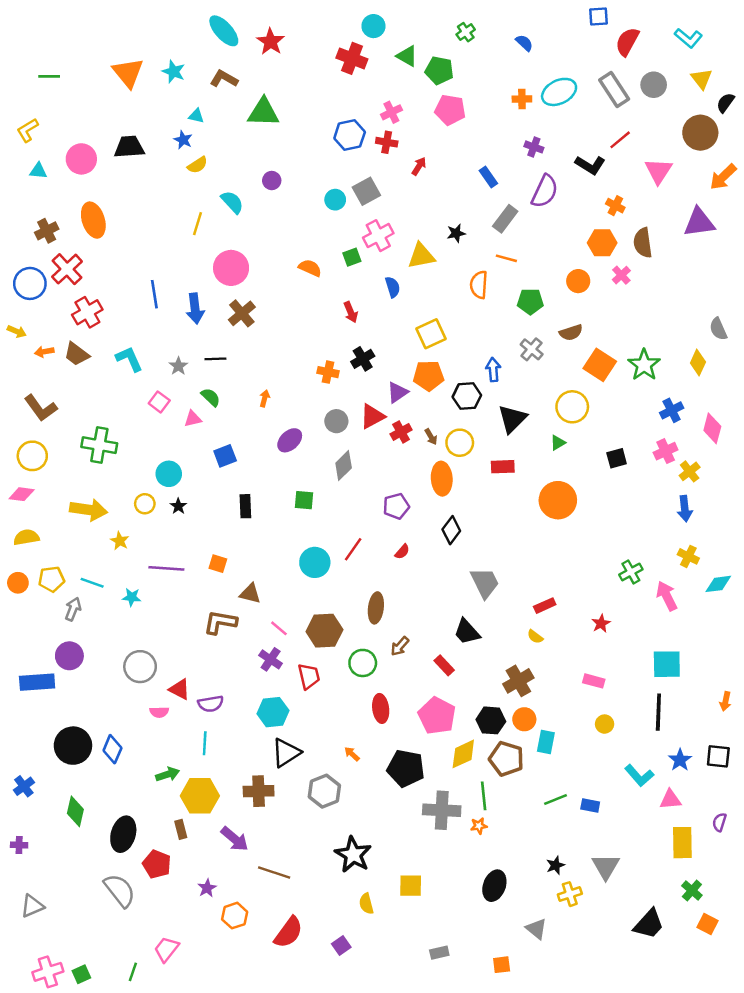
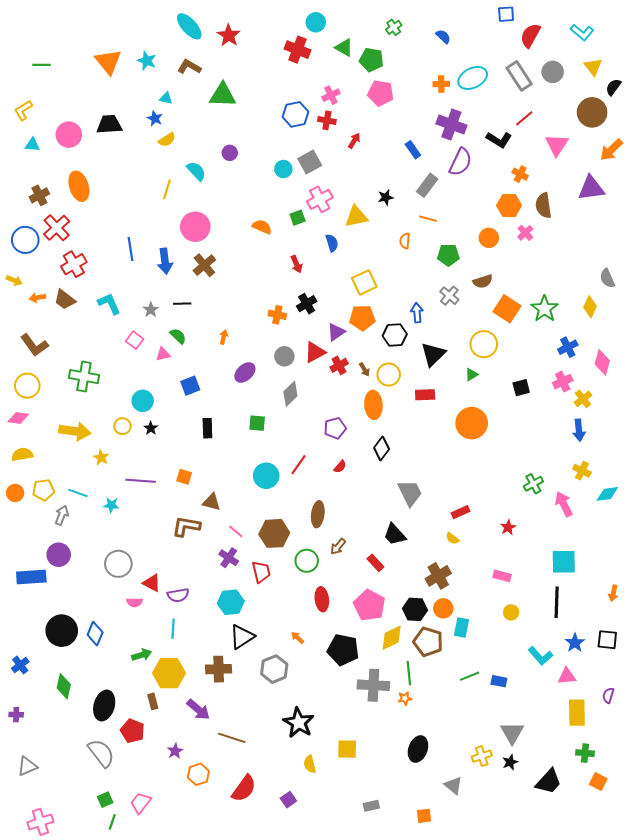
purple cross: (534, 147) -> (451, 124), size x1.8
orange semicircle: (479, 285) -> (405, 241), size x0.7
black star: (555, 865) -> (510, 762), moved
green cross: (692, 890) -> (585, 753), turned -36
green square: (81, 974) -> (105, 800), moved

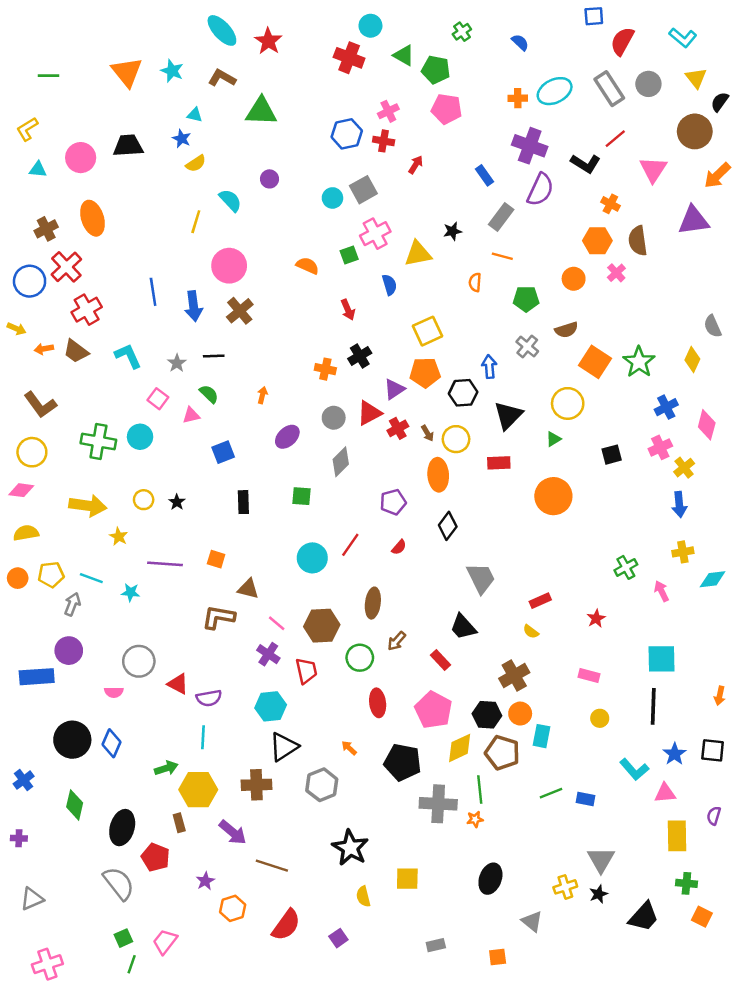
cyan circle: (143, 401) -> (140, 437), moved
yellow cross: (582, 471) -> (683, 552), turned -36
pink arrow: (564, 504) -> (662, 591), size x0.7
pink semicircle: (135, 602) -> (114, 692), moved

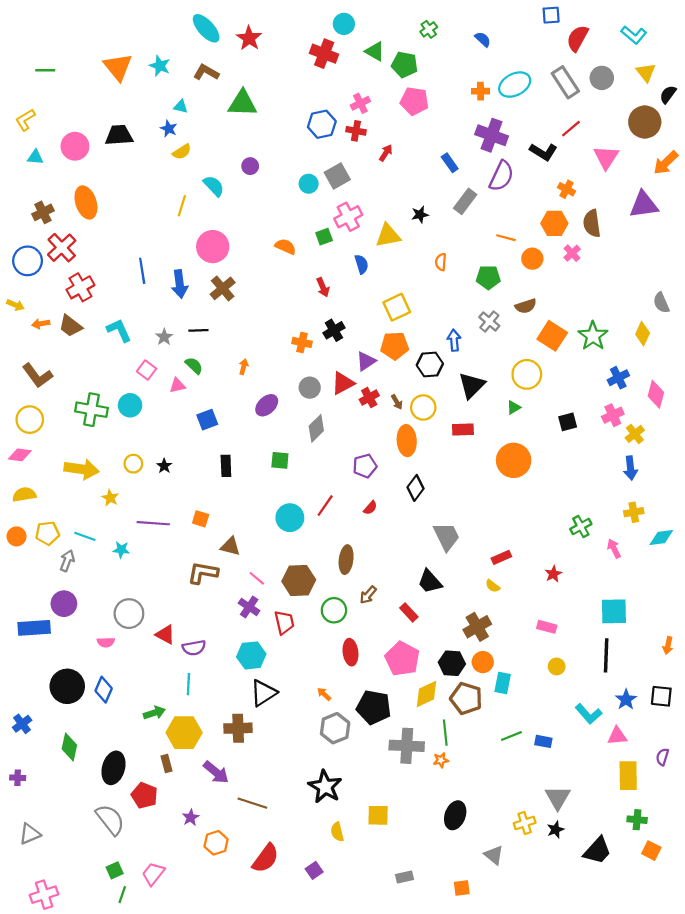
orange line: (502, 256) -> (506, 238), moved
gray hexagon: (322, 785) -> (335, 728), moved

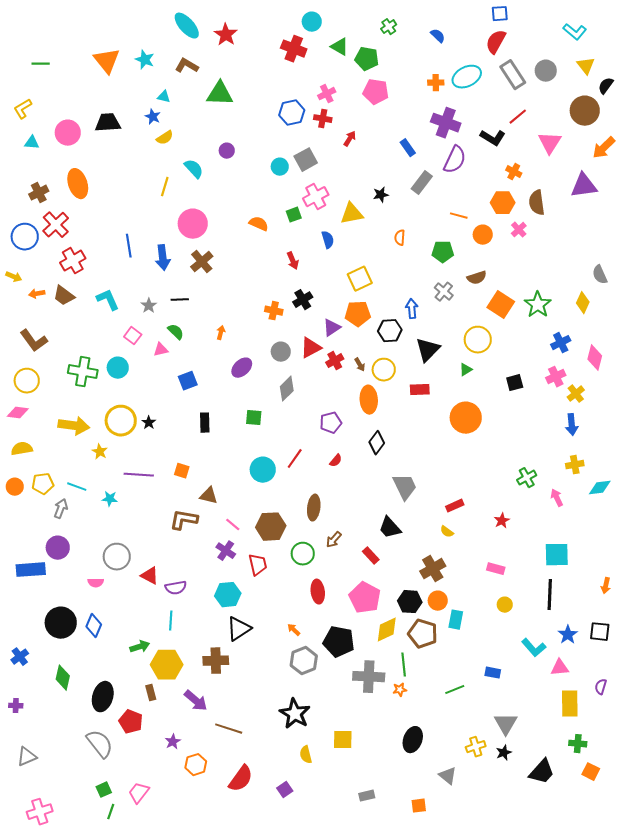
red semicircle: (578, 38) -> (496, 42), moved
yellow circle: (133, 464) -> (121, 421), size x1.8
green line: (511, 736) -> (455, 690), moved

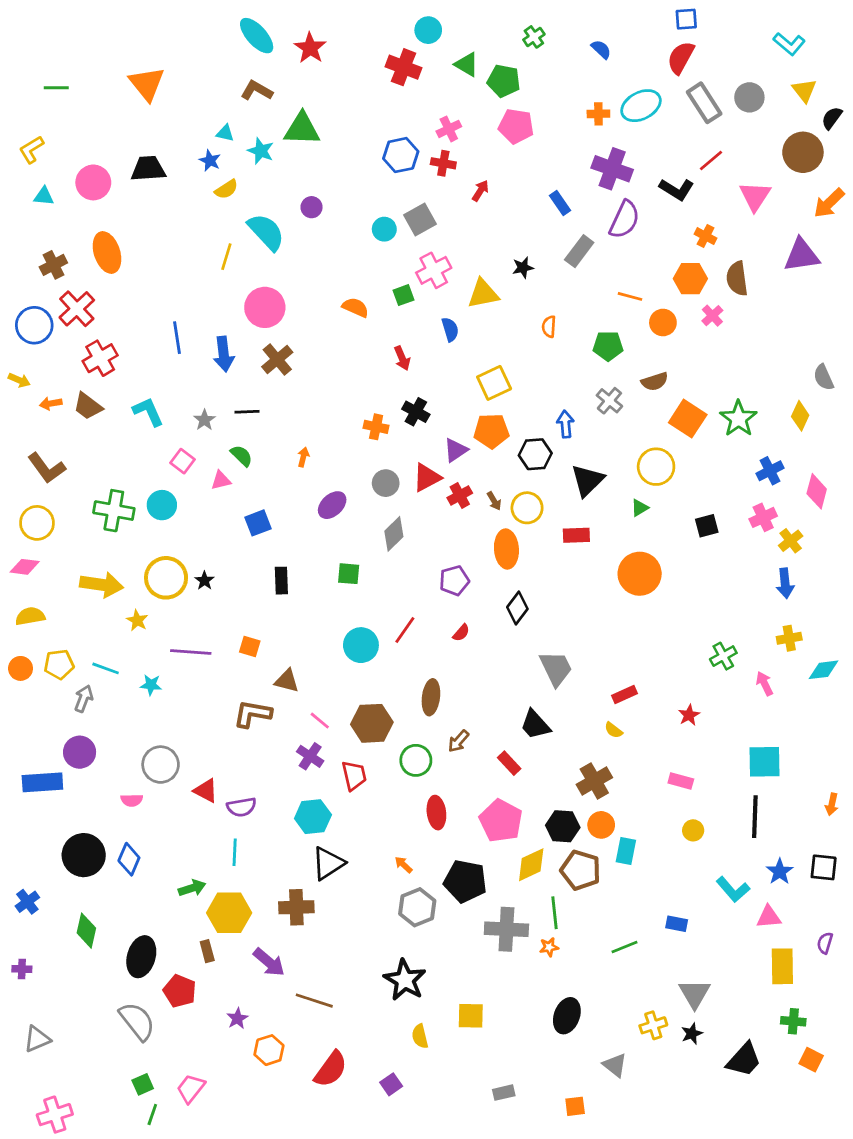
cyan star: (145, 60) -> (261, 151), moved
cyan semicircle: (194, 169) -> (266, 232), size x1.4
black cross: (303, 300) -> (416, 412), turned -30

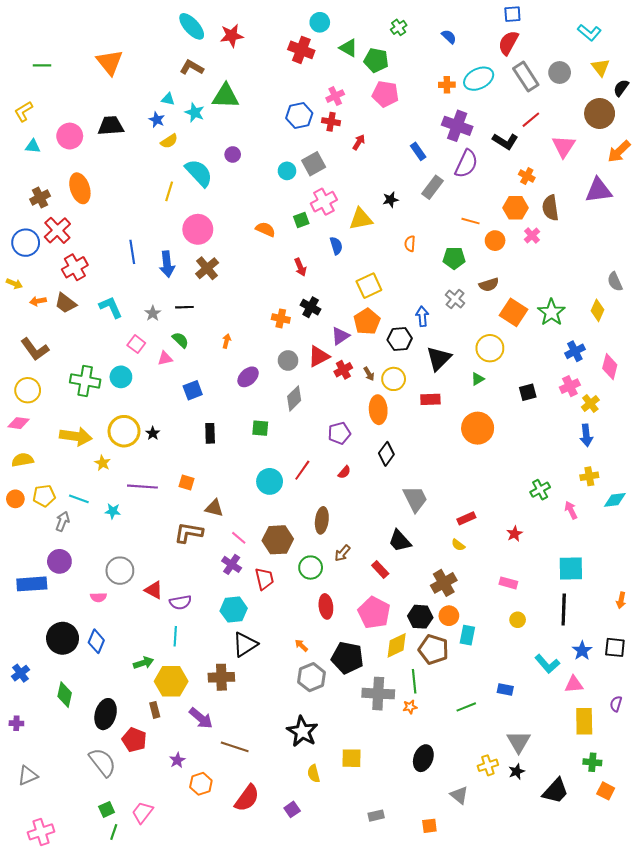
red star: (310, 48) -> (232, 36), turned 30
orange pentagon: (491, 431) -> (367, 322), turned -30

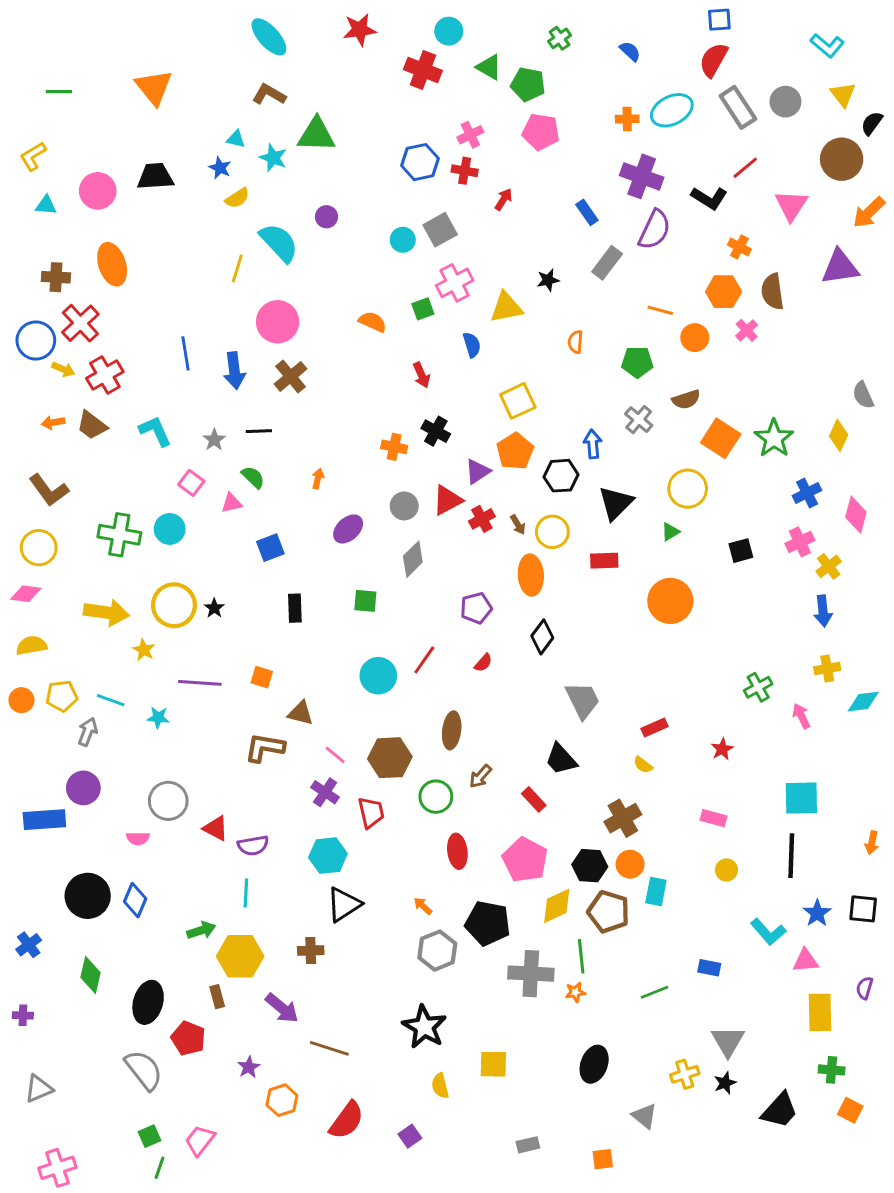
red star: (232, 36) -> (360, 30), moved
brown cross: (40, 198) -> (56, 277), turned 30
yellow arrow: (14, 284) -> (63, 369), moved
brown cross: (221, 677) -> (311, 951), size x0.7

